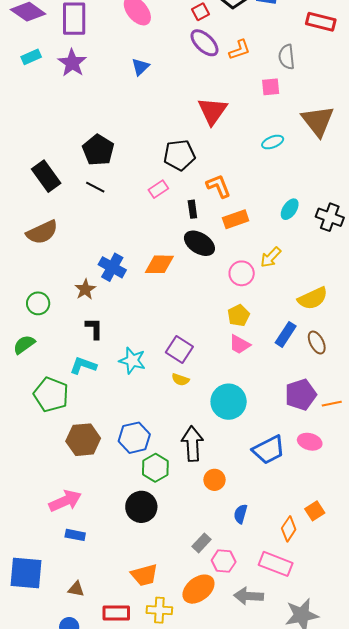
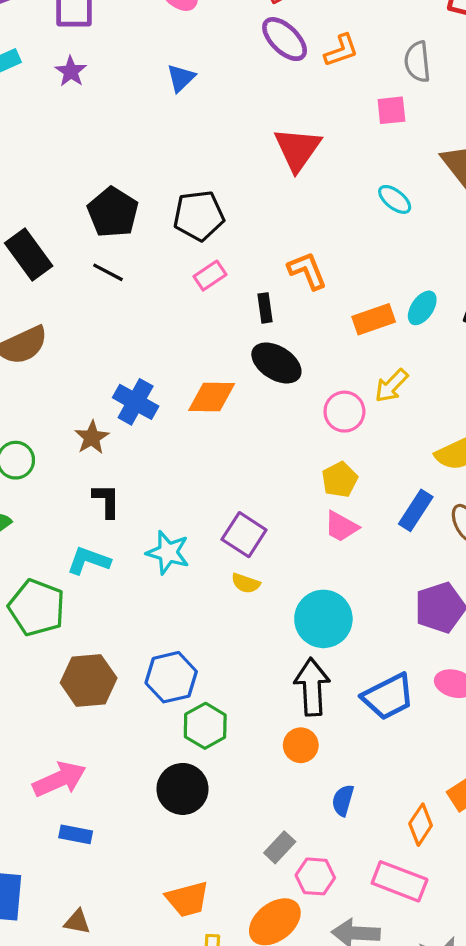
purple star: (72, 63) -> (71, 71), size x0.7
cyan ellipse: (273, 142) -> (395, 199), turned 60
black pentagon: (179, 155) -> (199, 216), moved
orange rectangle: (236, 219) -> (374, 319), moved
black arrow: (192, 444) -> (312, 687), moved

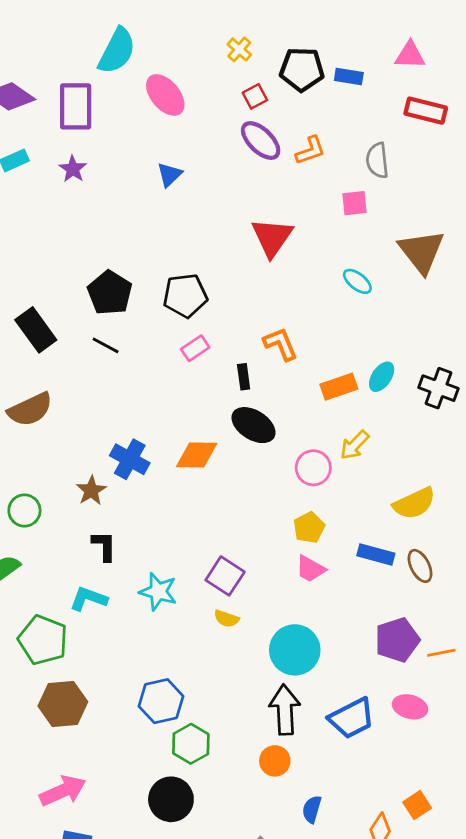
blue rectangle: (416, 510) -> (376, 555), turned 72
brown hexagon: (89, 680) -> (63, 704), moved

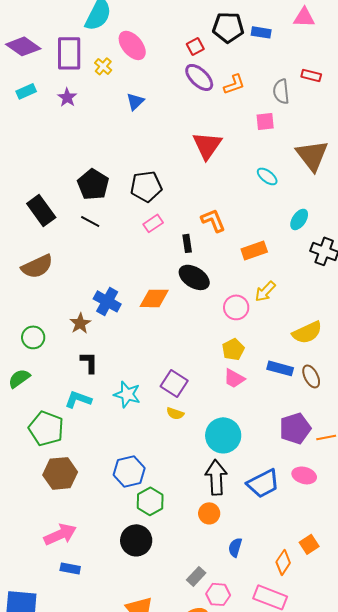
yellow cross: (239, 49) -> (103, 66), moved
red rectangle: (426, 111) -> (311, 75), moved, size x0.7
cyan ellipse: (382, 377) -> (299, 219), moved

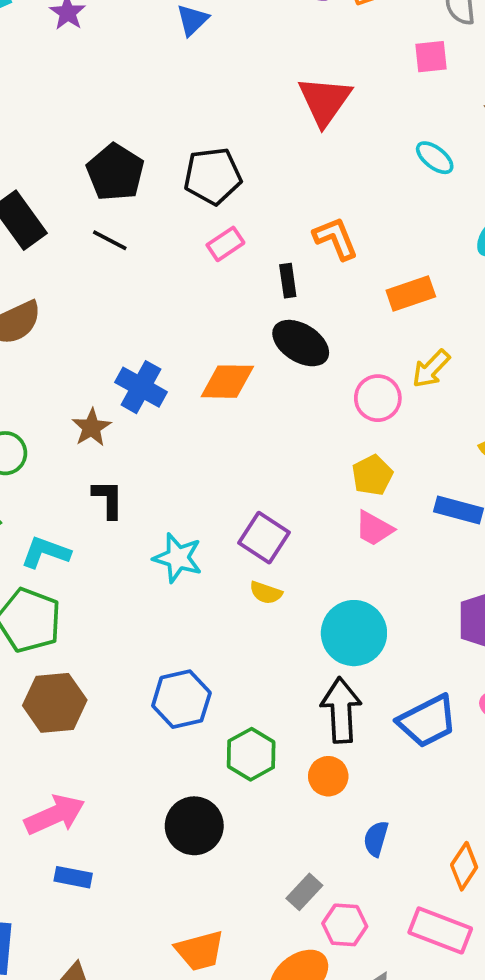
cyan L-shape: (78, 399) -> (46, 552), moved
green hexagon: (150, 501) -> (251, 754), moved

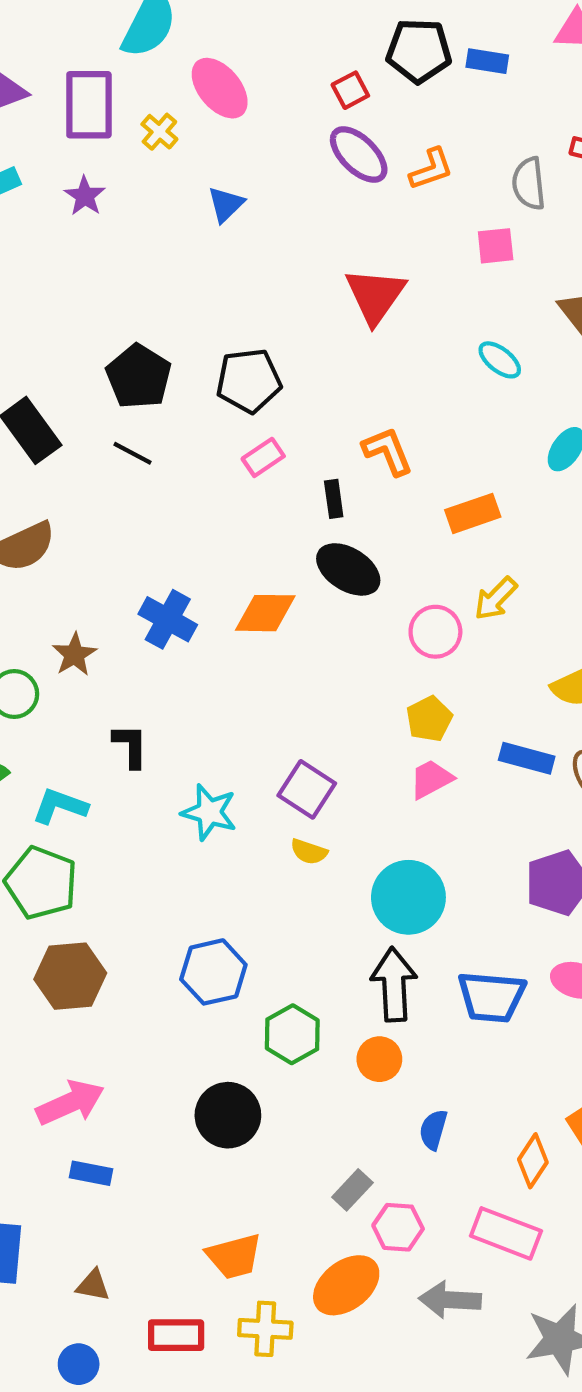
brown star: (91, 427) -> (74, 655), moved
pink trapezoid: (374, 528) -> (431, 779), turned 123
blue trapezoid: (427, 721) -> (491, 997), turned 32

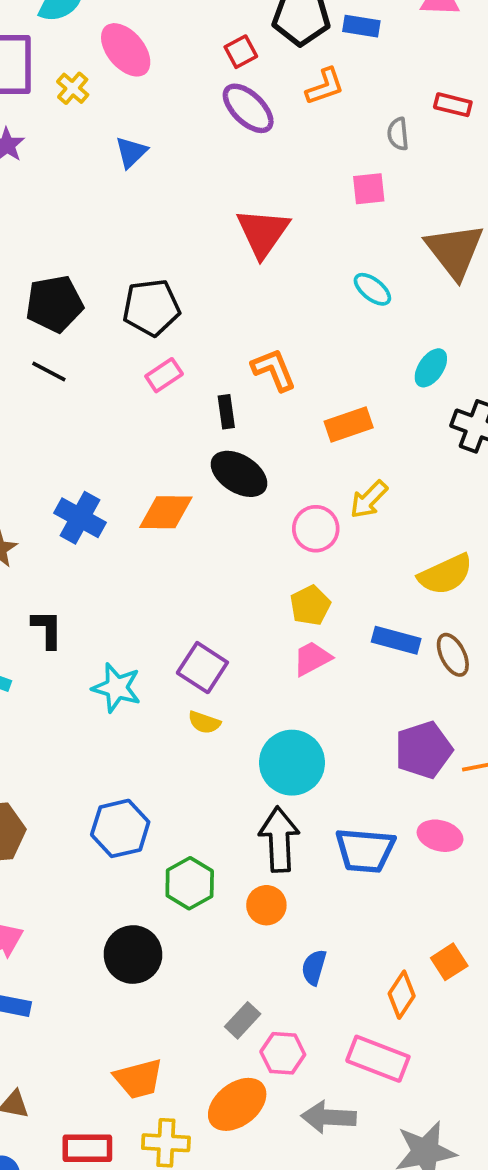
orange L-shape: (431, 169) -> (325, 86), moved
gray semicircle: (529, 184) -> (398, 134), size x0.7
black pentagon: (139, 377) -> (54, 304), turned 30

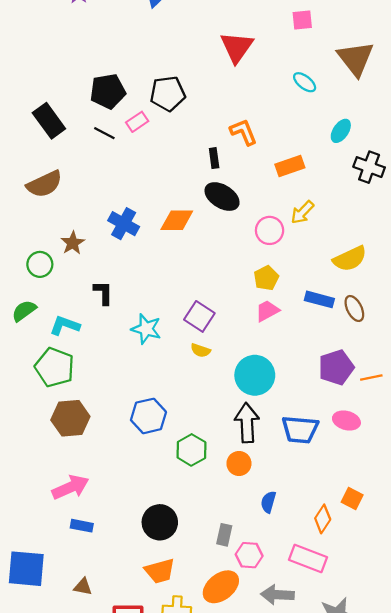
pink rectangle: (164, 375) -> (137, 122), moved
black circle: (133, 955) -> (160, 522), moved
orange square: (449, 962) -> (352, 499), turned -30
gray rectangle: (243, 1020) -> (224, 535), turned -30

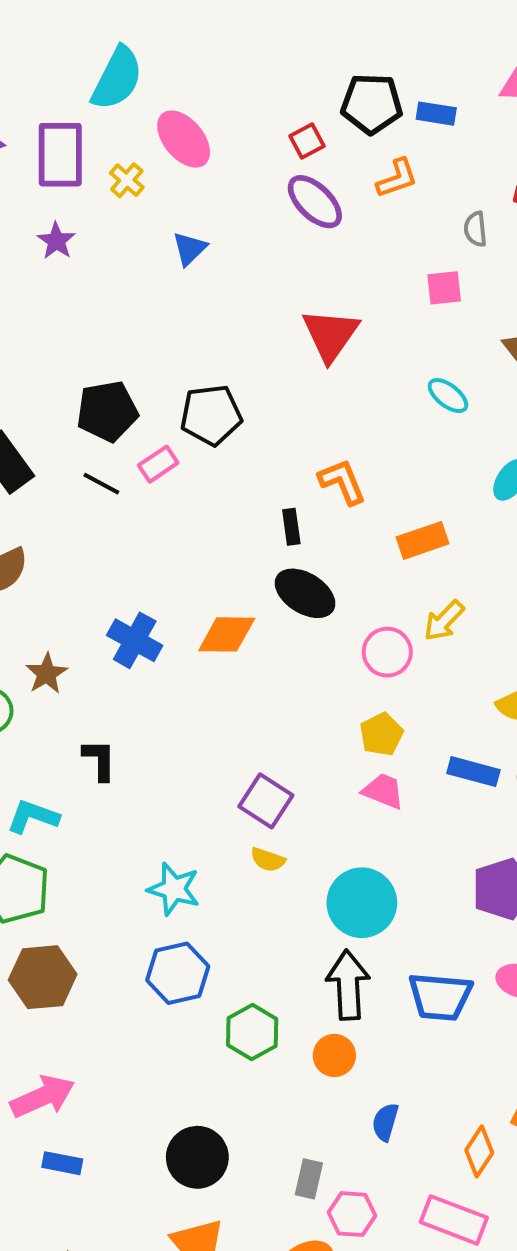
pink trapezoid: (267, 311) -> (383, 791), turned 50
cyan star: (146, 329) -> (174, 889), moved

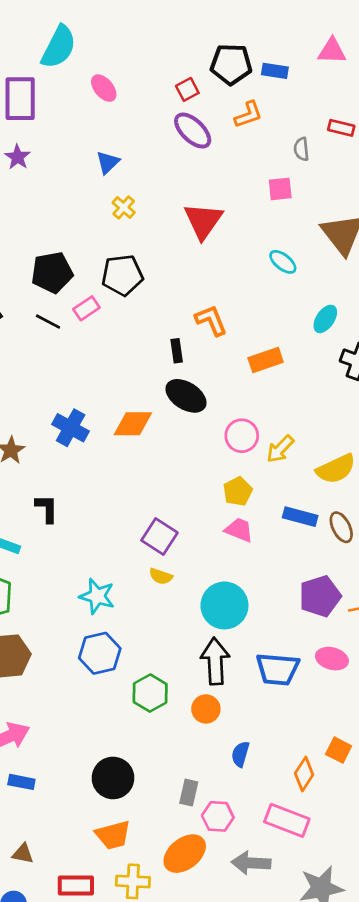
pink ellipse: (184, 139) -> (104, 88), size x0.7
yellow cross: (127, 180) -> (124, 207), moved
yellow arrow: (444, 621) -> (280, 449), moved

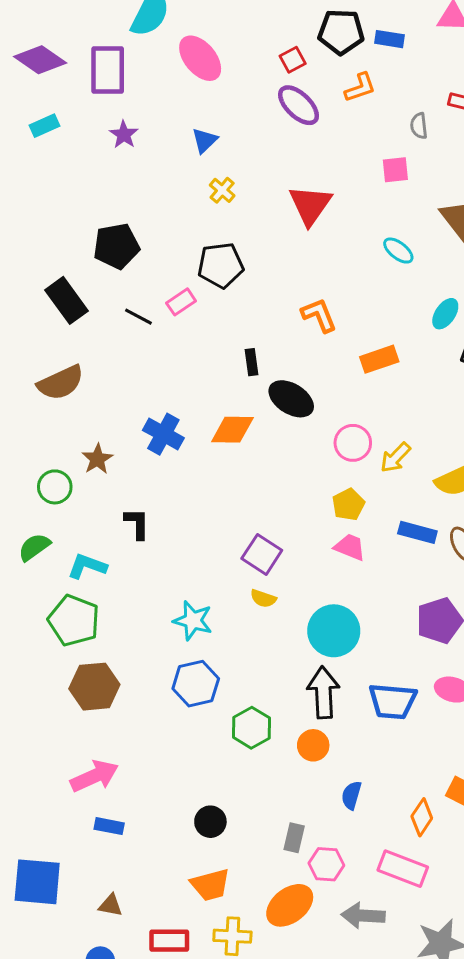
pink ellipse: (104, 88) -> (200, 58), size x1.5
purple star: (17, 157) -> (124, 135), moved
black pentagon: (52, 272) -> (116, 246), moved
black rectangle: (177, 351) -> (252, 362), moved
black circle: (113, 778) -> (210, 822), size x0.7

